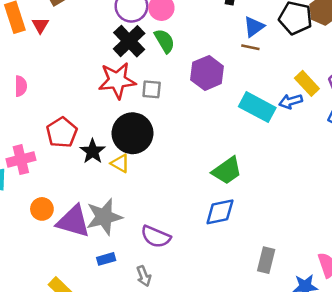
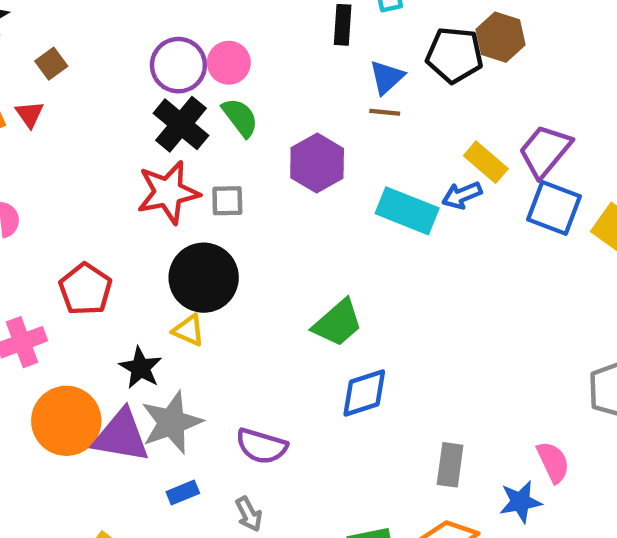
black star: (93, 151) -> (141, 368), moved
green trapezoid: (227, 171) -> (338, 323), moved
orange circle: (42, 209) -> (66, 421), size x1.8

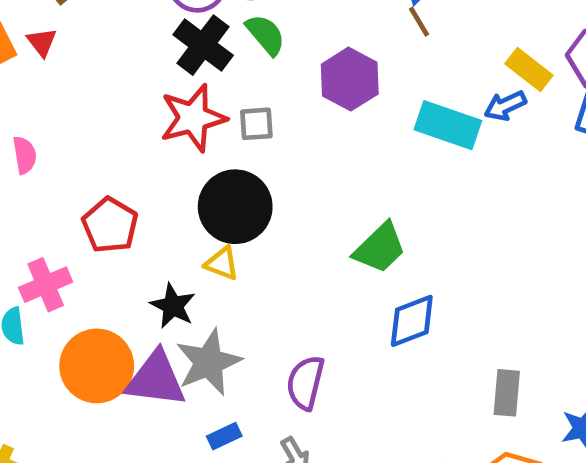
brown line: (385, 112) -> (419, 22), turned 56
purple semicircle: (262, 446) -> (305, 383), turned 90

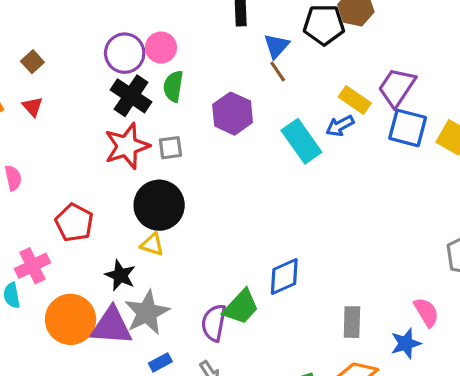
green semicircle: (266, 35) -> (173, 86), turned -128
red triangle: (42, 42) -> (33, 107), moved
cyan rectangle: (448, 125) -> (301, 141), turned 39
green trapezoid: (380, 248) -> (241, 307), moved

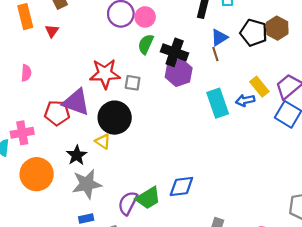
black cross: (131, 96) -> (175, 52), moved, turned -30
red pentagon: (74, 223) -> (57, 113), turned 30
purple triangle: (111, 326) -> (76, 102), moved

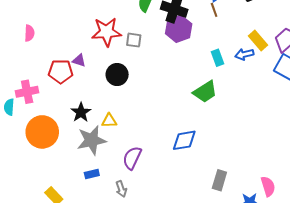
purple triangle: (76, 102) -> (79, 60), size x0.5
cyan rectangle: (218, 103) -> (218, 58), size x0.6
black circle: (115, 118) -> (117, 75), size x0.7
yellow triangle: (103, 141) -> (109, 121), moved, turned -35
green trapezoid: (148, 198) -> (205, 92), moved

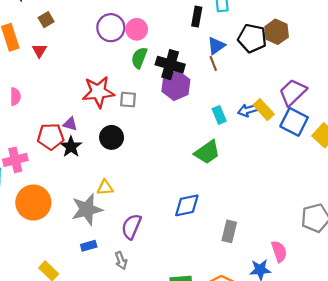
yellow rectangle: (258, 41) -> (264, 110), moved
black star: (81, 112) -> (71, 147), moved
gray rectangle: (219, 180) -> (229, 231), moved

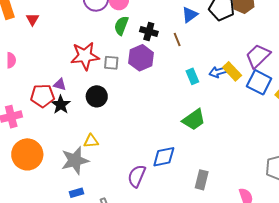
brown line: (213, 63) -> (177, 39), moved
black cross: (170, 65) -> (149, 31), size x0.7
purple hexagon: (176, 85) -> (141, 58), moved
green trapezoid: (207, 152) -> (194, 120), moved
purple semicircle: (131, 227) -> (137, 176), moved

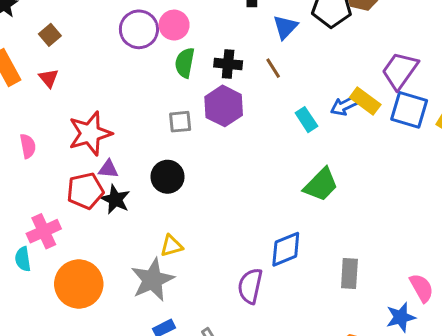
red star: (85, 56) -> (90, 133), moved

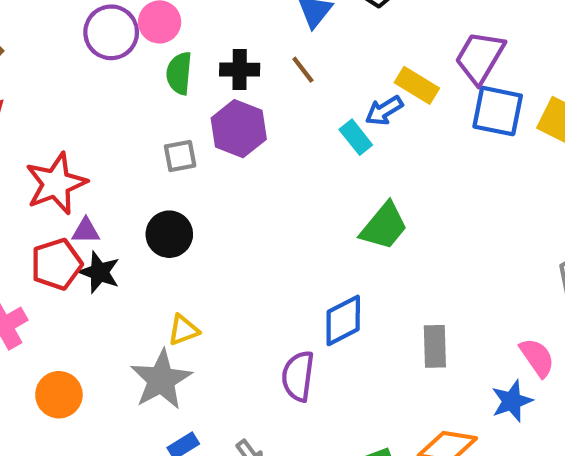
yellow rectangle: (365, 101) -> (417, 85), moved
blue arrow: (344, 106) -> (384, 111), moved
orange circle: (79, 284) -> (59, 395), size x0.7

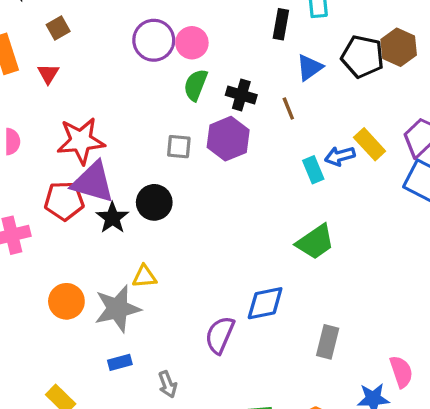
purple triangle: (86, 231) -> (93, 182), size x2.0
black star: (99, 272) -> (112, 218), moved
orange circle: (59, 395) -> (66, 301), moved

